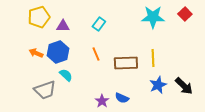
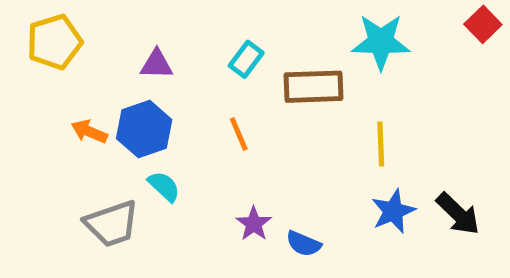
red square: (185, 14) -> (483, 24), moved
yellow pentagon: (39, 17) -> (54, 42), moved
brown rectangle: (126, 63) -> (313, 87), moved
purple star: (102, 101) -> (254, 224), moved

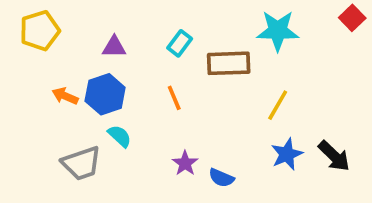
yellow line: (381, 144) -> (278, 105), turned 32

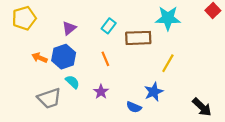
purple triangle: (114, 47) -> (69, 28), turned -40
blue star: (287, 154) -> (154, 92), moved
black arrow: (334, 156) -> (202, 107), moved
purple star: (185, 163) -> (101, 92), moved

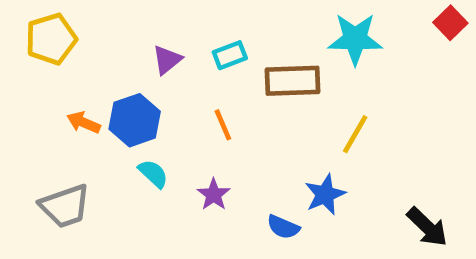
cyan rectangle: (109, 26) -> (230, 55), turned 32
purple triangle: (69, 28) -> (167, 60), moved
gray trapezoid: (49, 98) -> (65, 206), moved

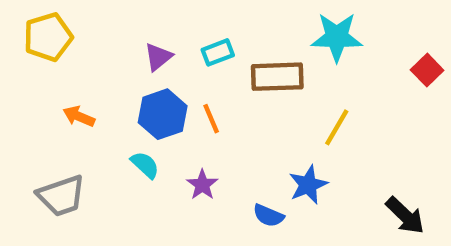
red square: (450, 23) -> (427, 70), moved
blue hexagon: (135, 120) -> (163, 114), moved

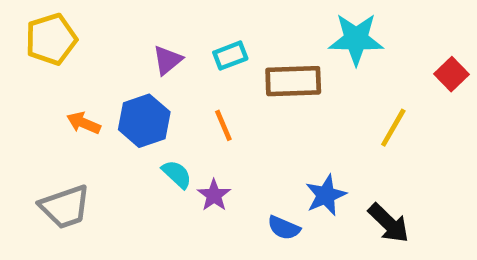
blue hexagon: (163, 114) -> (144, 121), moved
yellow line: (337, 127) -> (393, 128), moved
cyan semicircle: (145, 165) -> (177, 174), moved
black arrow: (405, 216) -> (389, 223), moved

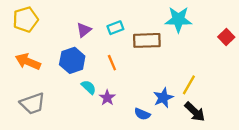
orange arrow: (84, 123) -> (28, 61), moved, size x1.5
yellow line: (393, 128) -> (189, 85), moved

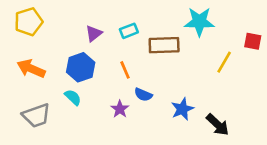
red square: (226, 37) -> (253, 41), turned -35
yellow line: (189, 85) -> (224, 62), moved
cyan semicircle: (89, 87) -> (73, 97), moved
blue semicircle: (142, 114) -> (143, 95), moved

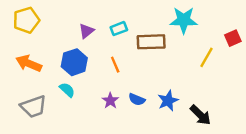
red square: (253, 41) -> (233, 38), turned -35
blue semicircle: (143, 95) -> (137, 99), moved

